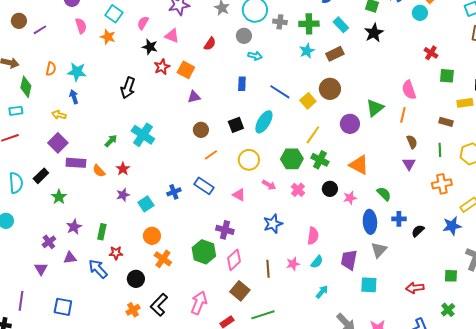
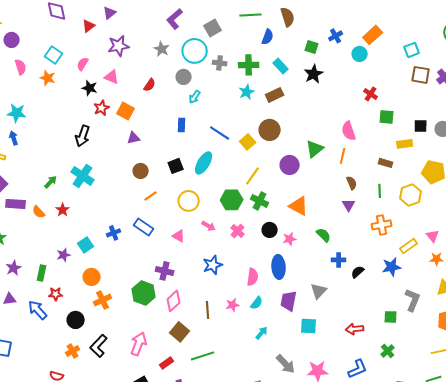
cyan arrow: (255, 56) -> (195, 97), turned 112
black arrow: (128, 88) -> (83, 136), moved
purple star: (123, 195) -> (64, 255), moved
blue ellipse: (370, 222) -> (279, 267), moved
orange cross: (163, 259) -> (103, 300), turned 30

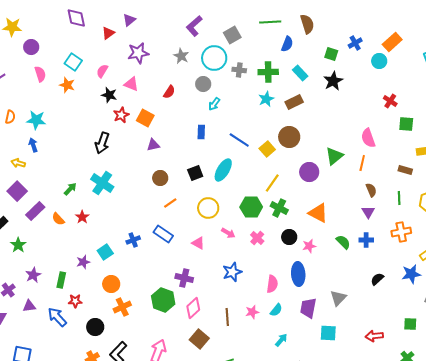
purple rectangle: (16, 204) -> (35, 211), turned -48
blue cross: (339, 260) -> (366, 240), moved

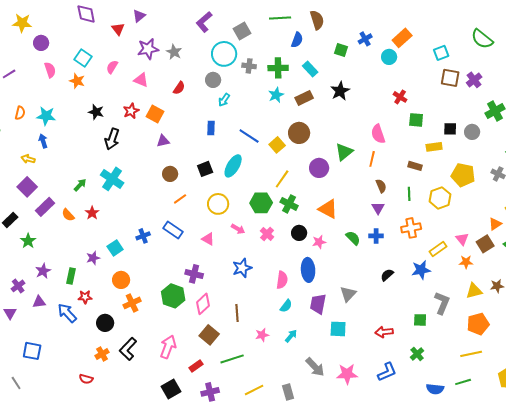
red triangle: (108, 33) -> (118, 29), turned -32
gray star: (181, 56) -> (174, 52), moved
black star: (333, 81) -> (340, 91), moved
black star: (109, 95) -> (96, 112), moved
pink star: (252, 312) -> (262, 335), moved

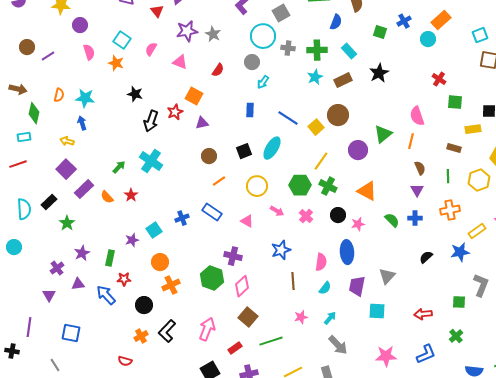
red star: (131, 111) -> (175, 112), moved
brown line: (237, 313) -> (293, 281), moved
gray arrow: (315, 367) -> (338, 345), moved

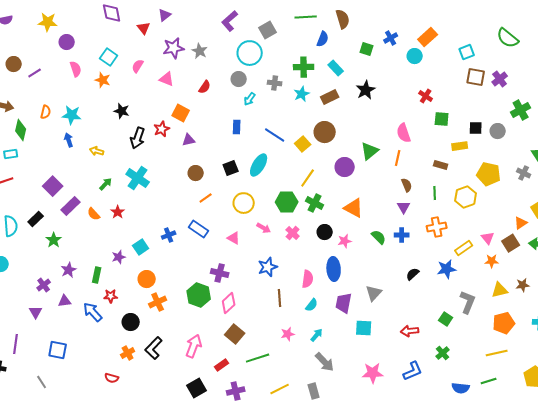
gray cross: (288, 48) -> (275, 83), moved
yellow arrow: (67, 141) -> (97, 151), moved
green square: (459, 302) -> (446, 319), turned 32

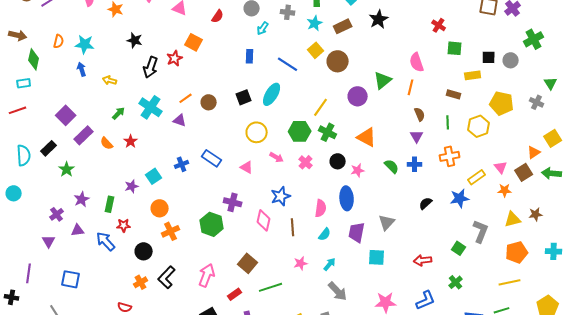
purple triangle: (189, 140) -> (180, 120), moved, turned 32
yellow square: (303, 144) -> (316, 50), moved
orange line: (206, 198) -> (186, 98), moved
pink diamond: (229, 303) -> (264, 220), moved, turned -35

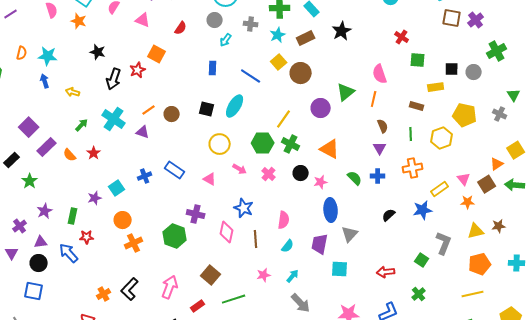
black square: (244, 97) -> (207, 109), turned 35
blue star: (281, 196) -> (244, 208), turned -30
blue ellipse: (347, 198) -> (331, 210), moved
black circle: (144, 251) -> (39, 263), moved

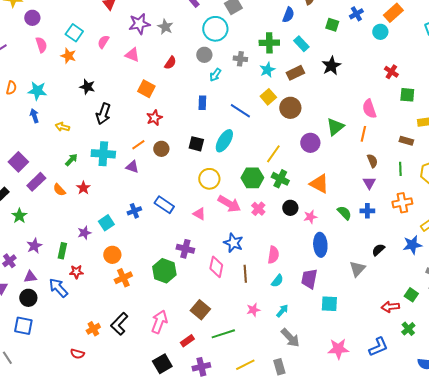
red star: (138, 70) -> (154, 118), moved
cyan cross: (114, 119) -> (103, 154), turned -30
pink arrow: (240, 169) -> (229, 204), size x1.6
gray triangle: (350, 234) -> (357, 269), moved
red arrow: (386, 272) -> (390, 307), moved

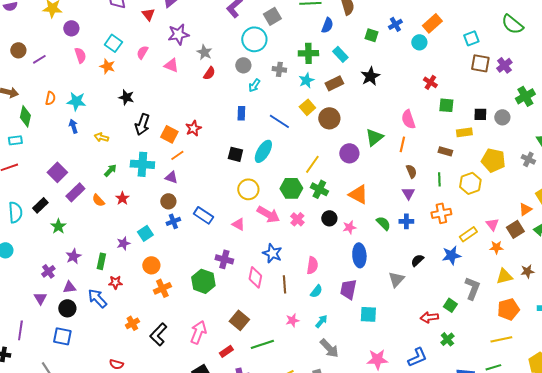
gray star: (165, 27) -> (204, 52), moved
orange square: (146, 89) -> (169, 134), moved
brown circle: (161, 149) -> (168, 201), moved
orange cross: (93, 329) -> (132, 323), moved

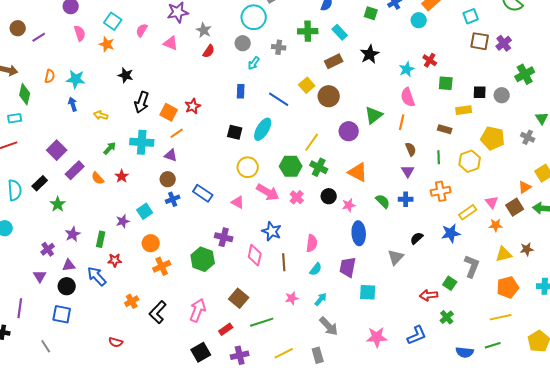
cyan star: (306, 80) -> (407, 69), moved

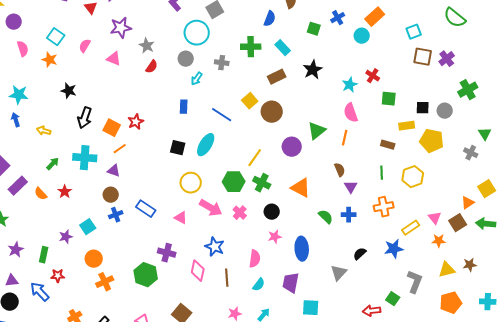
yellow pentagon: (493, 138) -> (432, 141), moved
brown semicircle: (411, 149) -> (340, 170), moved
pink star: (349, 205) -> (275, 237), moved

